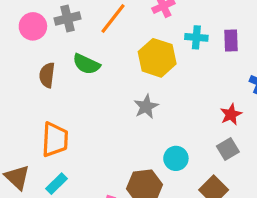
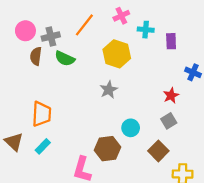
gray cross: (67, 19) -> (51, 37), moved
cyan cross: (196, 37) -> (146, 30), moved
brown semicircle: (47, 75) -> (36, 56), moved

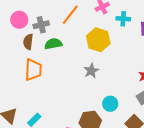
green semicircle: (65, 58) -> (53, 44), turned 144
orange trapezoid: (42, 114) -> (33, 70), moved

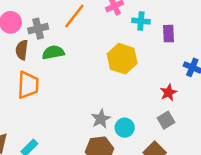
yellow hexagon: (98, 40) -> (122, 59), moved
gray star: (91, 71) -> (101, 119), moved

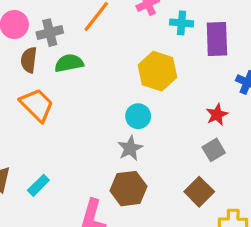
purple rectangle: (168, 34) -> (217, 39), size x1.5
orange trapezoid: (28, 85) -> (37, 105), turned -48
cyan circle: (125, 128) -> (138, 116), moved

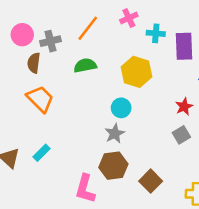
green semicircle: (69, 63) -> (85, 65), moved
cyan rectangle: (38, 185) -> (42, 153), moved
brown square: (199, 192) -> (151, 181), moved

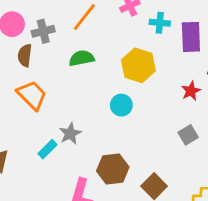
red star: (184, 107) -> (191, 91), moved
gray star: (115, 134) -> (70, 134), moved
cyan rectangle: (42, 153) -> (48, 149), moved

